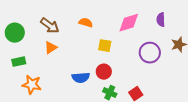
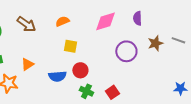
orange semicircle: (86, 23) -> (62, 21), turned -40
yellow square: (105, 46) -> (70, 46), moved
orange triangle: (51, 48) -> (27, 64), moved

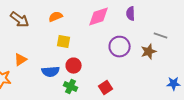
gray line: (178, 40) -> (161, 36), moved
brown star: (155, 43) -> (149, 52), moved
green cross: (86, 91) -> (71, 87), moved

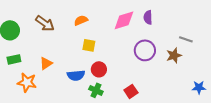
purple semicircle: (131, 14) -> (148, 17), moved

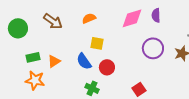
green rectangle: (14, 59) -> (33, 57), moved
blue semicircle: (76, 75) -> (84, 61), moved, turned 60
green cross: (96, 90) -> (92, 88), moved

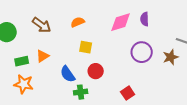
orange triangle: (54, 61) -> (43, 56), moved
blue semicircle: (84, 61) -> (68, 74), moved
green cross: (92, 88) -> (81, 92), turned -32

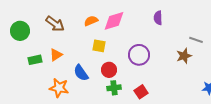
pink diamond: (121, 22) -> (114, 21), moved
purple circle: (142, 52) -> (139, 55), moved
orange star: (24, 84) -> (59, 88), moved
green cross: (81, 92) -> (114, 88), moved

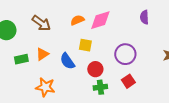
blue semicircle: (81, 73) -> (67, 61), moved
red square: (141, 92) -> (128, 81), moved

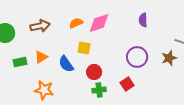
brown arrow: (41, 23) -> (40, 26), turned -48
purple circle: (125, 54) -> (137, 57), moved

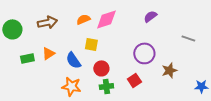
purple semicircle: (143, 20) -> (150, 16), turned 56
brown star: (169, 58) -> (169, 70), moved
orange star: (44, 90) -> (71, 86), moved

